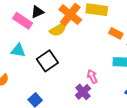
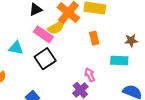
pink rectangle: (23, 21) -> (43, 34), moved
orange rectangle: (116, 33) -> (94, 38), moved, turned 48

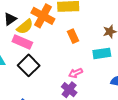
yellow semicircle: (56, 28) -> (25, 27), moved
pink arrow: (90, 75) -> (76, 73), turned -80

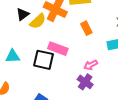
pink rectangle: (22, 42) -> (58, 49), moved
black square: (29, 65) -> (43, 60), turned -30

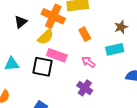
yellow semicircle: (38, 21) -> (46, 37), moved
pink arrow: (91, 65) -> (88, 62), moved, turned 64

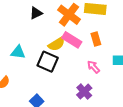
yellow semicircle: (46, 37) -> (57, 44), moved
pink rectangle: (57, 55) -> (72, 40), moved

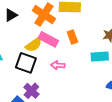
pink arrow: (93, 67) -> (58, 65), moved, turned -40
purple cross: (84, 92) -> (31, 91), moved

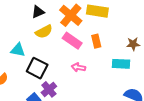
yellow semicircle: (34, 45) -> (44, 32), moved
black square: (26, 63) -> (37, 68), moved

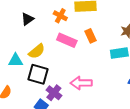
orange cross: (71, 15) -> (60, 16), size x0.6
yellow semicircle: (44, 32) -> (37, 51), moved
pink arrow: (78, 67) -> (81, 83), moved, size x1.5

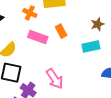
pink arrow: (81, 83) -> (55, 79), turned -120

